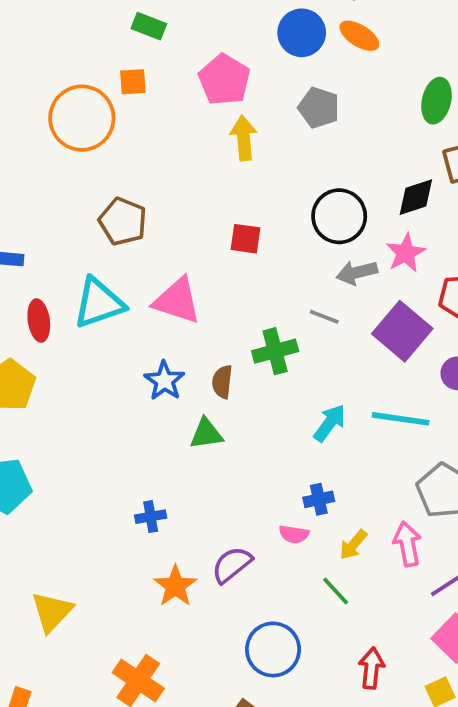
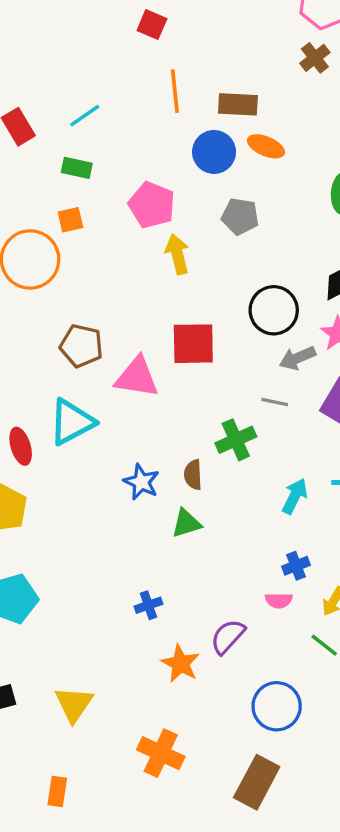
red square: (245, 239) -> (193, 344), size x1.6
pink triangle: (177, 301) -> (137, 377), moved

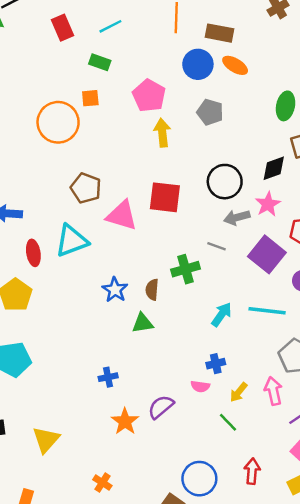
blue circle: (277, 706) -> (199, 479), moved
orange cross: (161, 753) -> (102, 483), size x0.6

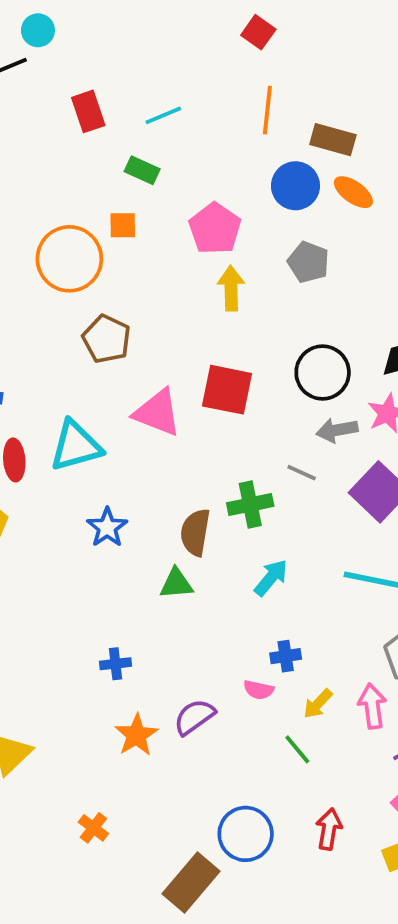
brown pentagon: (86, 188) -> (107, 339), moved
blue star: (115, 290) -> (107, 527), moved
brown semicircle: (152, 290) -> (195, 532), size x1.4
cyan arrow: (222, 314) -> (271, 578), moved

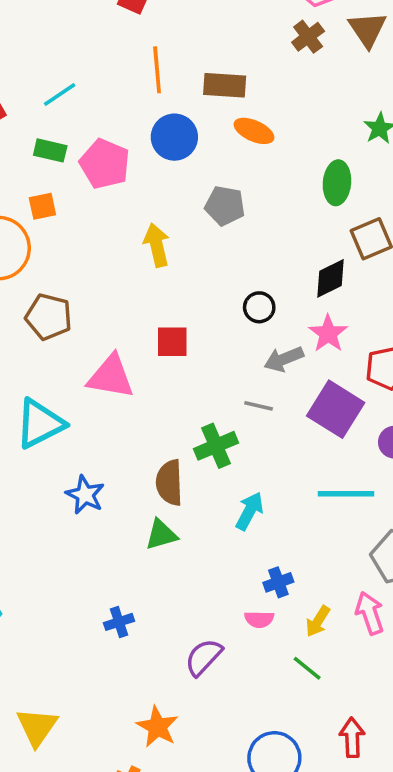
blue circle: (295, 186) -> (174, 137), moved
pink pentagon: (215, 229) -> (105, 164), moved
black circle: (323, 373) -> (259, 307), size x0.6
red square: (227, 390) -> (172, 342), size x0.7
orange star: (136, 735) -> (157, 727), moved

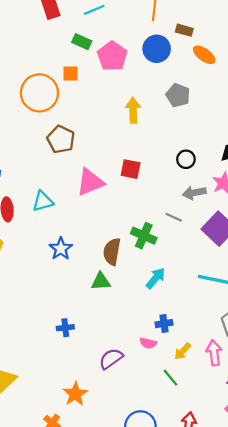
brown rectangle: (225, 85) -> (184, 30), moved, size x0.7
pink triangle: (111, 377) -> (90, 182), turned -44
cyan triangle: (40, 424) -> (43, 201), size x0.7
green cross: (216, 446) -> (144, 236), turned 35

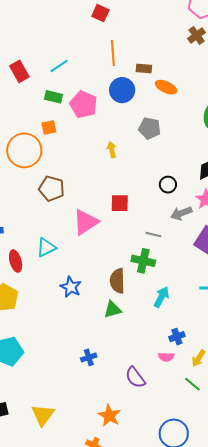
yellow arrow: (133, 110) -> (112, 150), size x0.7
gray line: (174, 217) -> (153, 235), moved
purple semicircle: (111, 359) -> (135, 377), turned -80

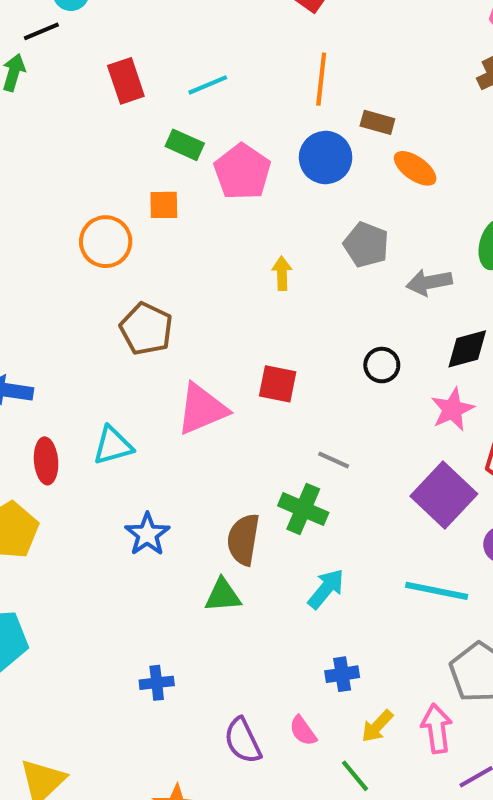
orange circle: (24, 150) -> (106, 242), size x0.7
gray arrow: (181, 213) -> (429, 282), moved
pink semicircle: (166, 357) -> (303, 731), moved, turned 42

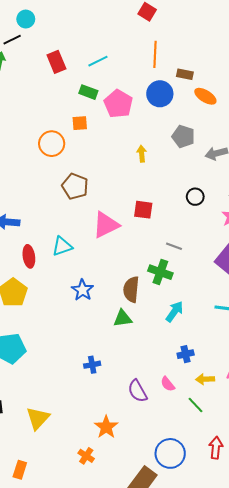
yellow arrow: (377, 726) -> (205, 379), turned 48

